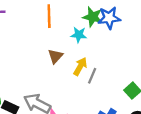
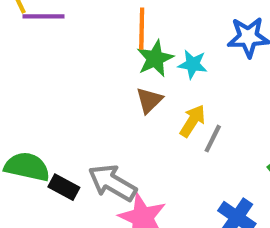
green star: (93, 17) -> (155, 59), moved, turned 30

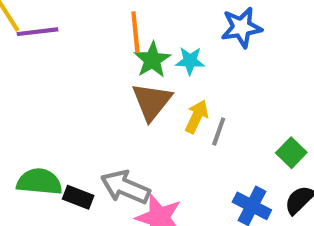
brown triangle: (149, 100) -> (152, 102), size x1.5

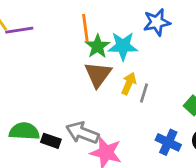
cyan star: (190, 61) -> (123, 46), size x1.5

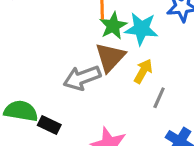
gray line: (144, 93) -> (159, 98), moved
gray arrow: (82, 133) -> (82, 78), moved, turned -48

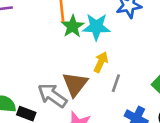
brown triangle: (110, 57) -> (75, 84), moved
gray arrow: (82, 78) -> (52, 95), moved, turned 60

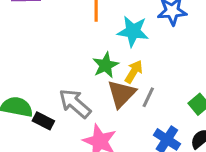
green star: (73, 26) -> (106, 65), moved
brown triangle: (75, 84) -> (121, 94), moved

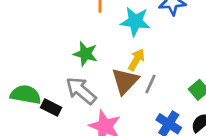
green star: (106, 65) -> (85, 54), moved, turned -30

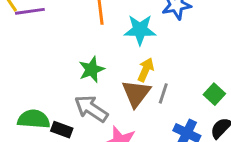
green star: (85, 54) -> (92, 69), turned -30

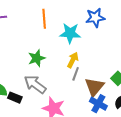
brown triangle: (136, 93) -> (94, 87), moved
gray line: (163, 93) -> (76, 74), moved

